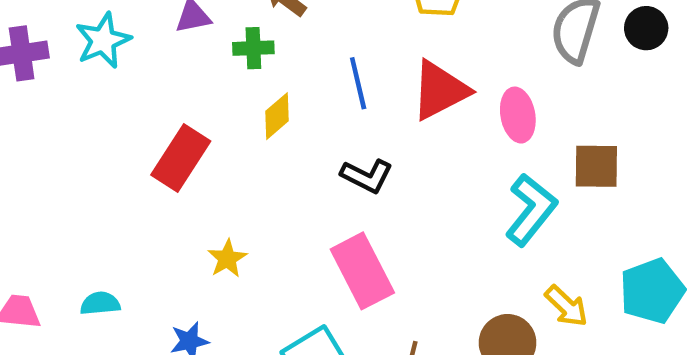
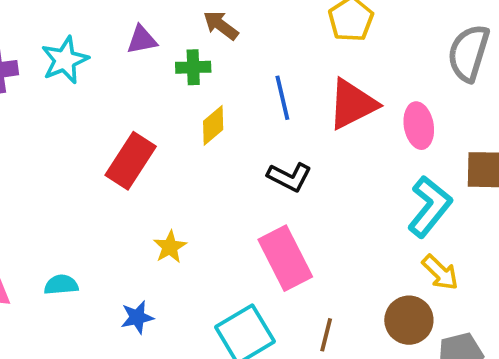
yellow arrow: (566, 306) -> (440, 272), moved

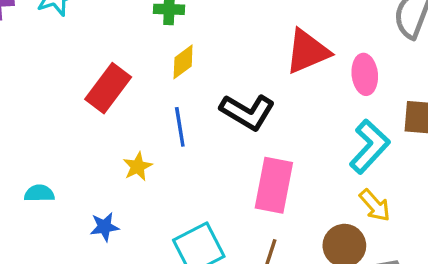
blue line: (282, 98) -> (180, 127), moved
black L-shape: (289, 177) -> (247, 112), size x1.4
pink rectangle: (285, 258) -> (274, 185), moved, turned 34

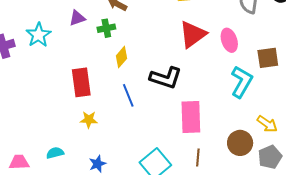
red rectangle: (108, 88) -> (81, 82), turned -32
yellow star: (138, 167) -> (89, 120), moved, turned -30
yellow arrow: (375, 205) -> (267, 124), moved

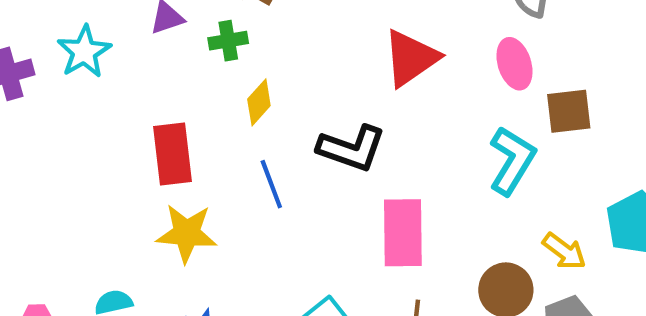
pink ellipse: (229, 40) -> (514, 64), moved
yellow star: (89, 120) -> (187, 233), size x1.6

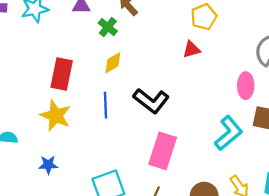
green cross: (228, 41) -> (108, 27), turned 30
red triangle: (411, 58) -> (191, 49), moved, size x0.6

